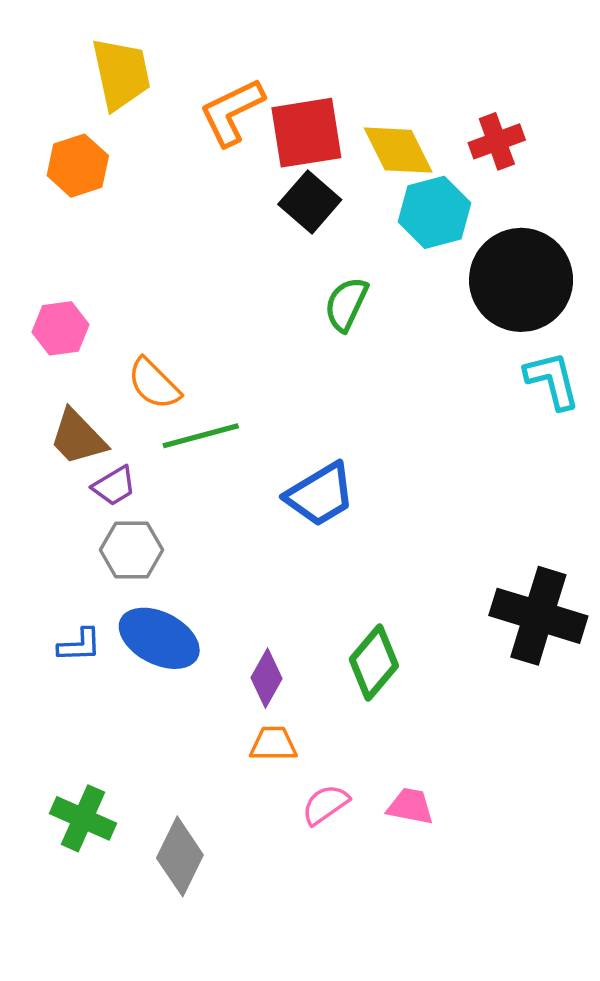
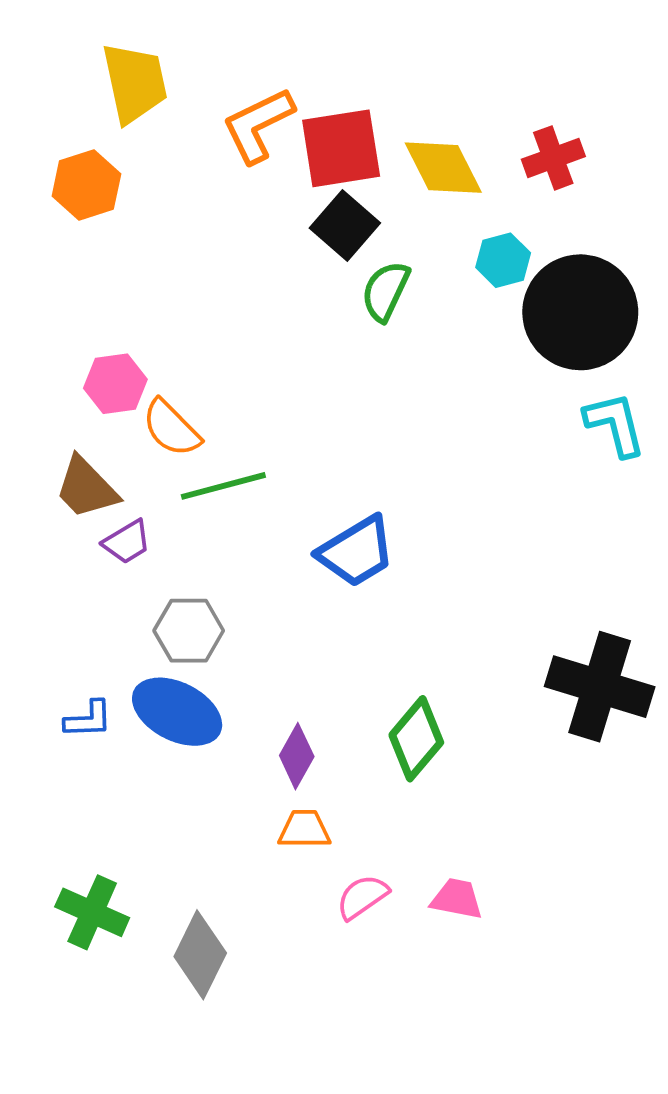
cyan hexagon: (434, 212) -> (503, 260), moved, size x0.7
green semicircle: (346, 304) -> (385, 291), moved
pink hexagon: (60, 328) -> (115, 384), moved
gray hexagon: (131, 550) -> (189, 631), moved

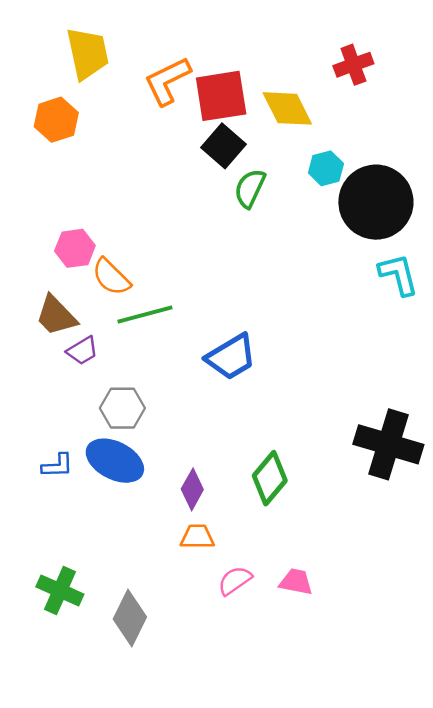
red cross: (553, 158) -> (353, 65), moved

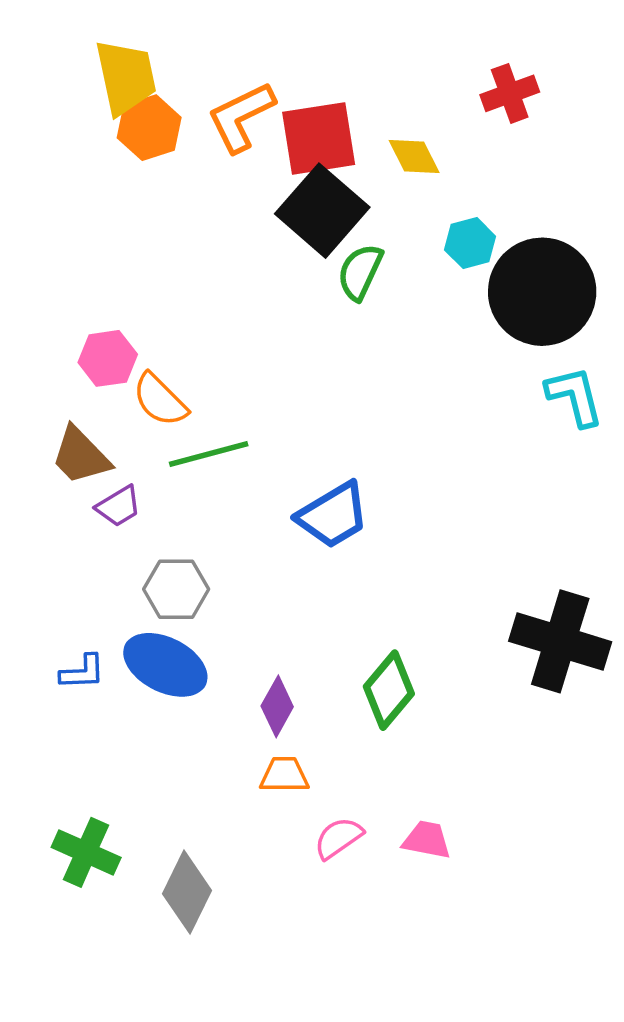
yellow diamond: (287, 108) -> (414, 156), size x0.7
orange hexagon: (56, 120) -> (149, 128), moved
black square: (224, 146) -> (322, 211), size x1.4

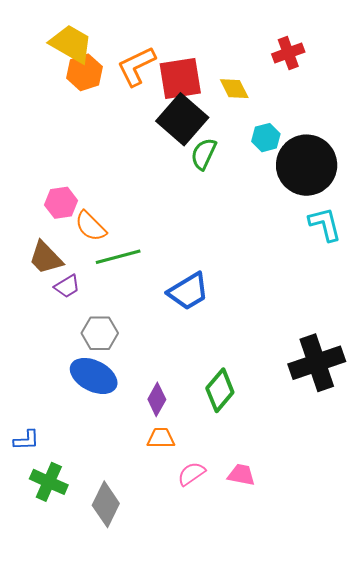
yellow trapezoid: (126, 77) -> (71, 44), turned -48
black cross: (560, 641) -> (317, 363), turned -36
blue L-shape: (82, 672) -> (26, 440), moved

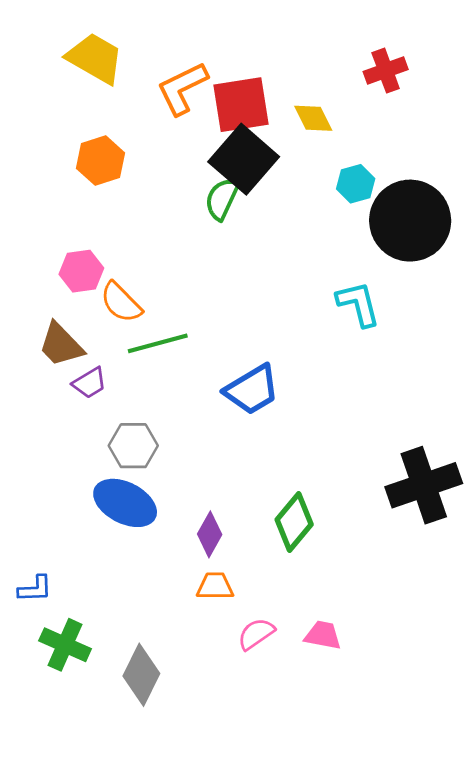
orange hexagon: (84, 72) -> (101, 161), moved
green semicircle: (204, 154) -> (222, 199), moved
cyan L-shape: (325, 224) -> (358, 304), moved

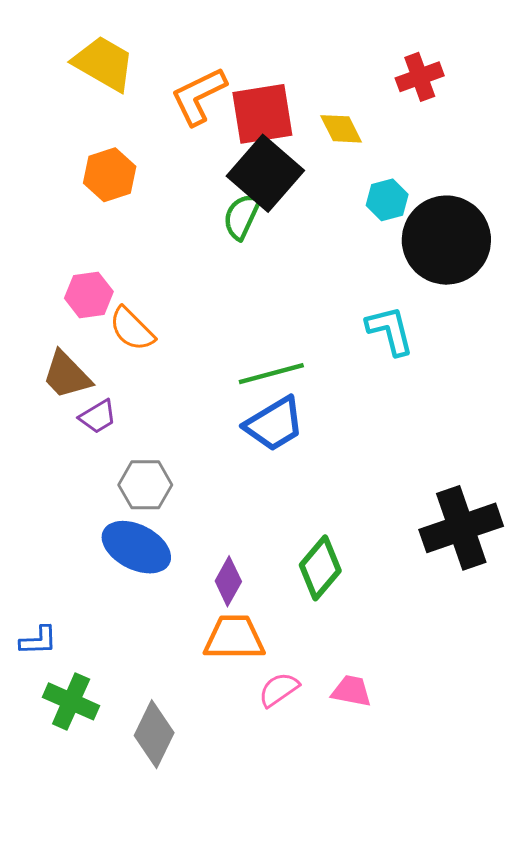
green line: (158, 343) -> (271, 374), moved
orange trapezoid: (215, 586) -> (234, 638), size x1.5

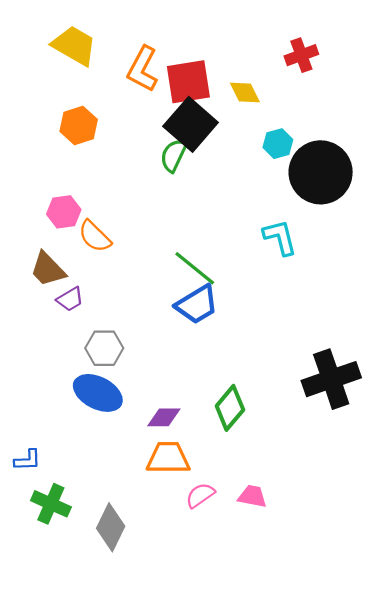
orange L-shape: (199, 96) -> (143, 69), turned -36
green line: (271, 374) -> (195, 268), turned 54
purple diamond: (228, 581) -> (164, 417), turned 60

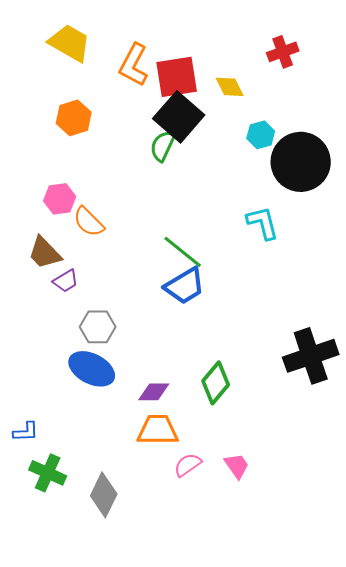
pink trapezoid: (252, 496) -> (237, 466), turned 44

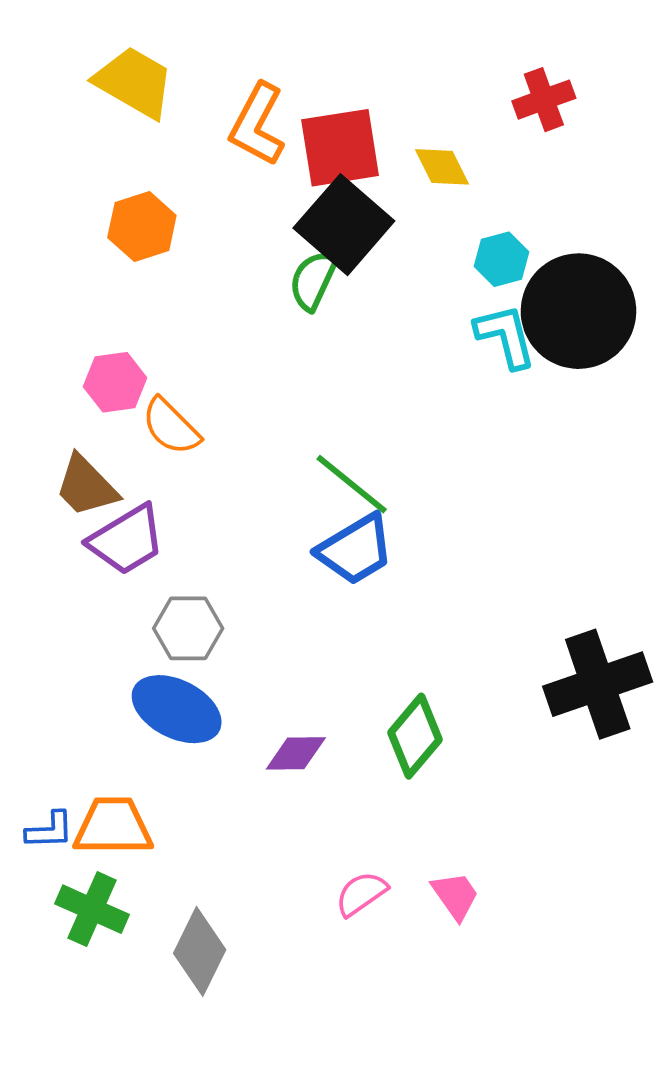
cyan L-shape: (263, 223) -> (505, 336), moved
purple trapezoid: (66, 281) -> (127, 540), size x1.6
orange trapezoid: (158, 430) -> (113, 826), moved

